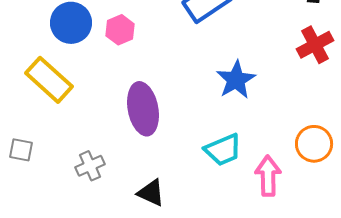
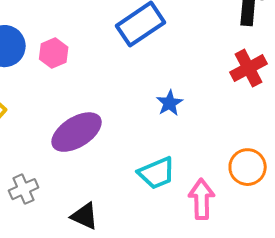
blue star: (236, 80) -> (170, 103), size x0.7
purple ellipse: (143, 109) -> (77, 132), turned 69

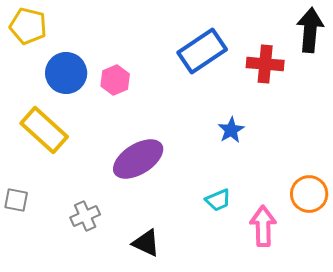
red cross: (249, 68) -> (265, 64), moved, turned 33
cyan trapezoid: (157, 173) -> (218, 200), size x0.7

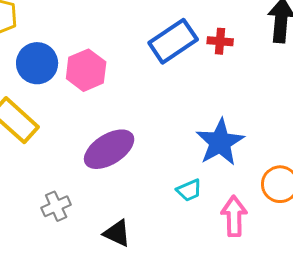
red cross: (265, 64) -> (220, 41), moved, size x0.7
pink hexagon: (115, 80) -> (86, 70), size x1.4
blue star: (231, 130) -> (220, 142), moved, size x1.8

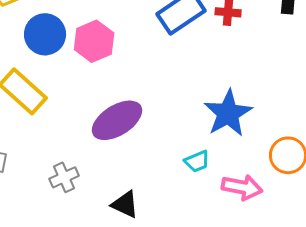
pink arrow: (234, 216) -> (242, 187), turned 102

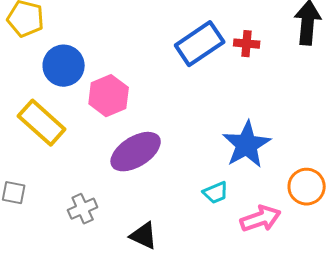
pink hexagon: (94, 41) -> (109, 96), moved
pink arrow: (242, 187) -> (261, 219), turned -30

